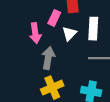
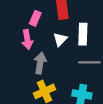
pink rectangle: (54, 18) -> (35, 18), moved

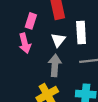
gray arrow: (40, 63) -> (55, 65), moved

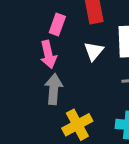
gray arrow: (55, 65) -> (54, 89), moved

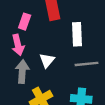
white triangle: (94, 51) -> (47, 60), moved

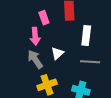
pink rectangle: (25, 22) -> (44, 18), turned -48
gray arrow: (22, 72) -> (35, 59), turned -48

